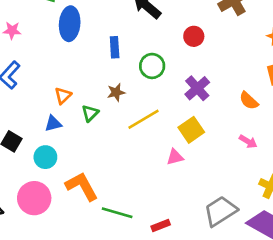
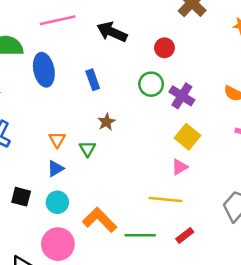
green circle: (152, 66) -> (151, 84), moved
yellow line: (144, 119) -> (166, 199), moved, turned 52

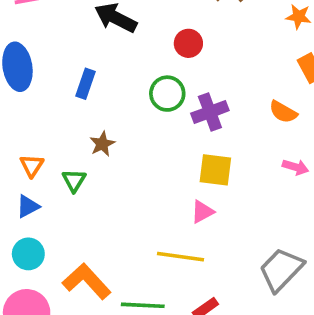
blue rectangle: (93, 80) -> (86, 84), turned 36
purple cross: (182, 96) -> (210, 112), turned 35
yellow square: (188, 137) -> (215, 170), turned -35

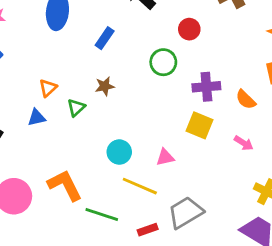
purple cross: (210, 112) -> (206, 87), moved
yellow square: (215, 170) -> (199, 125), moved
cyan circle: (28, 254) -> (119, 152), moved
gray trapezoid: (281, 270) -> (186, 212), moved

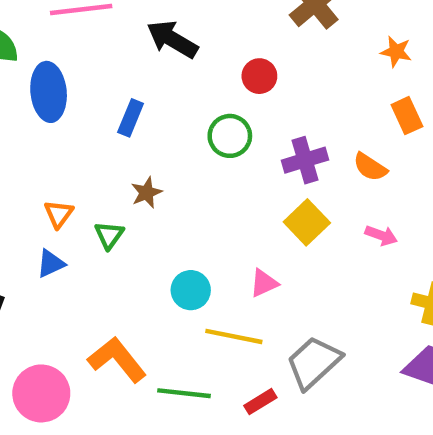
yellow square: (199, 125) -> (307, 222), turned 36

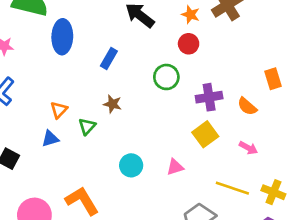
orange star: (396, 52) -> (191, 15), moved
brown star: (147, 193) -> (113, 104), turned 30
yellow line: (234, 336) -> (232, 188), moved

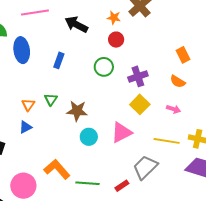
brown star: (113, 104) -> (77, 111), moved, size x1.5
orange semicircle: (247, 106) -> (178, 82), moved
green triangle: (87, 126) -> (51, 99), moved
pink triangle: (175, 167) -> (122, 132), size x1.6

